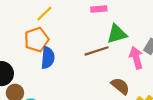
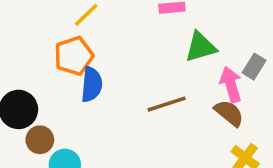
brown line: (97, 51) -> (167, 104), moved
brown semicircle: (120, 86) -> (229, 113), moved

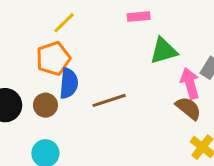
brown line: (167, 104) -> (109, 100), moved
brown circle: (40, 140) -> (45, 105), moved

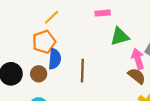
brown line: (109, 100) -> (82, 71), turned -70

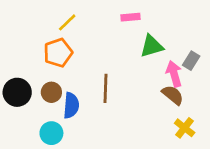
blue semicircle: (55, 59) -> (71, 105), moved

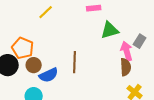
orange pentagon: (58, 53) -> (23, 48), moved, turned -30
brown semicircle: (173, 95) -> (126, 67), turned 48
blue semicircle: (71, 105) -> (49, 75), turned 60

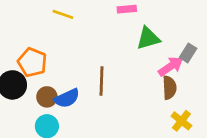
yellow line: (46, 12) -> (63, 14), turned 63
pink arrow: (127, 51) -> (171, 66), turned 72
brown circle: (34, 65) -> (47, 97), moved

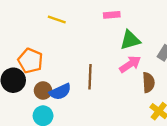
pink arrow: (171, 66) -> (130, 64), moved

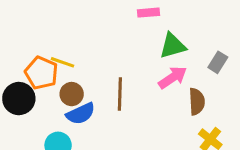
yellow line: (57, 19) -> (63, 62), moved
brown circle: (43, 91) -> (72, 94), moved

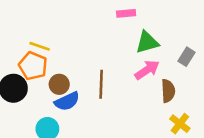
yellow line: (63, 62) -> (40, 46), moved

